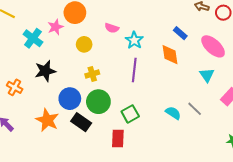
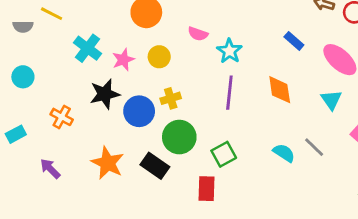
pink star: (55, 27) -> (123, 60), moved
orange diamond: (170, 55) -> (280, 90), moved
blue circle: (70, 99) -> (139, 111), moved

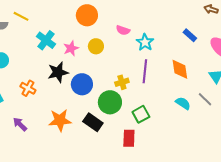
yellow cross: (171, 98) -> (122, 82), moved
gray line: (314, 147) -> (205, 99), moved
cyan semicircle: (284, 153) -> (183, 103), moved
orange star: (108, 163) -> (60, 120), turned -30

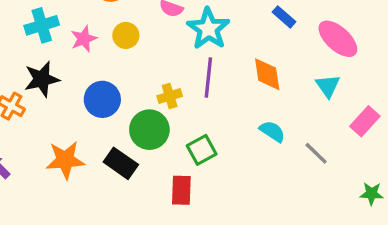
cyan cross: (46, 40) -> (42, 25), turned 36
cyan star: (145, 42) -> (208, 29), size x1.4
black star: (58, 72) -> (42, 79), moved
gray line: (205, 99) -> (316, 153), moved

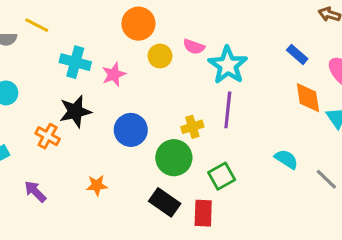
cyan cross: (42, 25) -> (75, 62), turned 32
yellow circle: (126, 35) -> (160, 56), moved
orange diamond: (267, 74) -> (308, 98), moved
orange star: (65, 160) -> (97, 185), size x0.6
black rectangle: (121, 163) -> (165, 202), moved

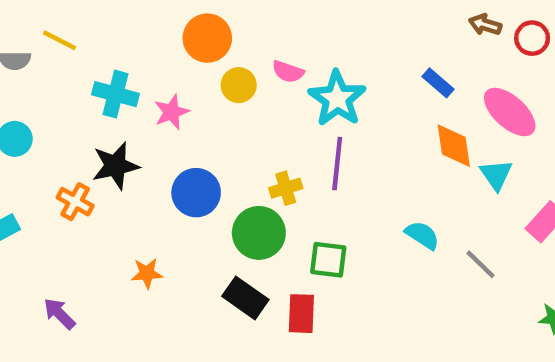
green square: (222, 176) -> (328, 260), turned 36
purple arrow: (35, 192) -> (59, 314), moved

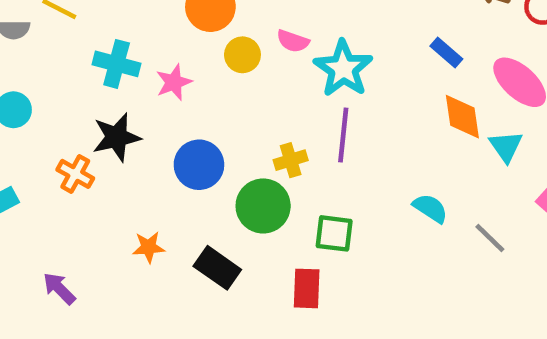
black rectangle: (245, 298) -> (217, 268), moved

